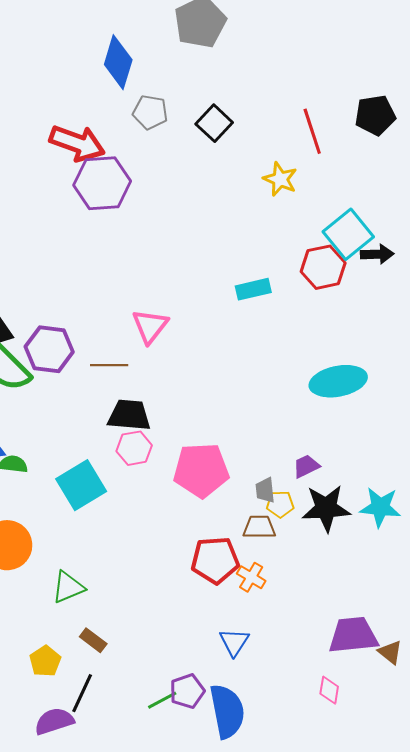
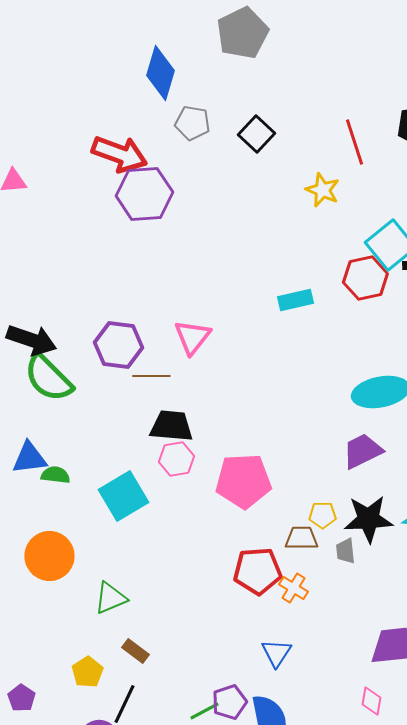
purple hexagon: (49, 349) -> (118, 345), moved
purple trapezoid: (306, 466) -> (362, 451), moved, size x1.5
gray trapezoid: (265, 490) -> (345, 551), moved

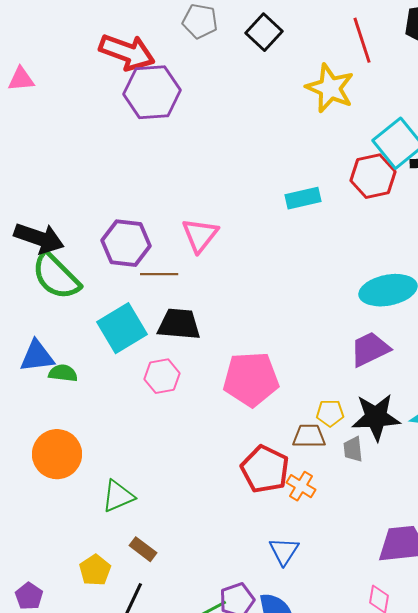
yellow star: (322, 190) -> (330, 88), size x1.4
pink hexagon: (176, 459) -> (162, 376), moved
cyan square: (123, 496) -> (122, 328), moved
red pentagon: (257, 571) -> (265, 469), turned 30

